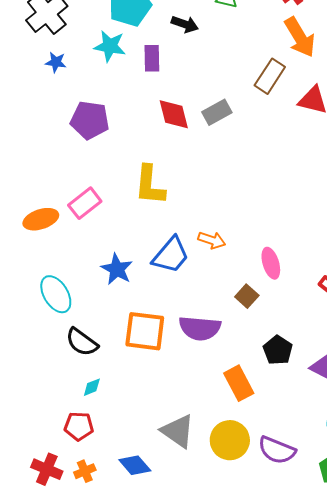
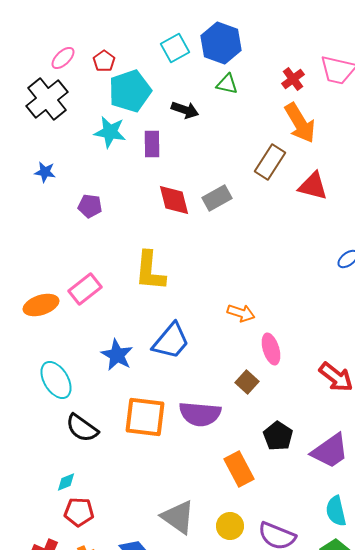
blue star: (56, 62) -> (45, 172), moved
purple pentagon: (90, 120) -> (90, 206), size x0.6
orange arrow: (212, 240) -> (241, 313), moved
cyan diamond: (92, 387) -> (66, 482), moved
yellow circle: (230, 440) -> (230, 526), size x0.7

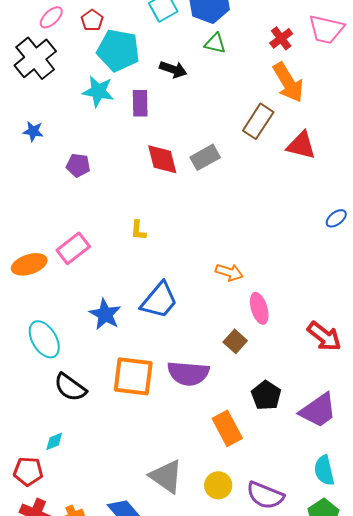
cyan pentagon: (130, 91) -> (118, 50), turned 30
yellow L-shape: (150, 271) -> (138, 230), size x0.5
red pentagon: (79, 512) -> (28, 471), moved

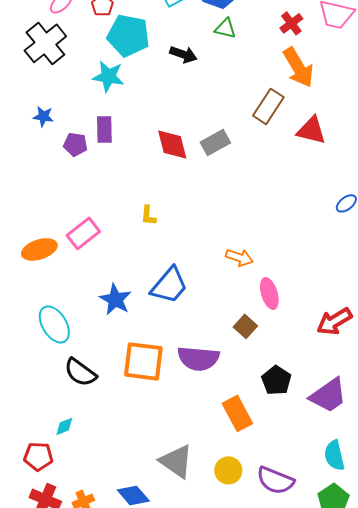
purple rectangle: (140, 103) -> (104, 129), moved
purple pentagon: (78, 165) -> (75, 144), moved
red arrow: (324, 336) -> (334, 321), turned 111

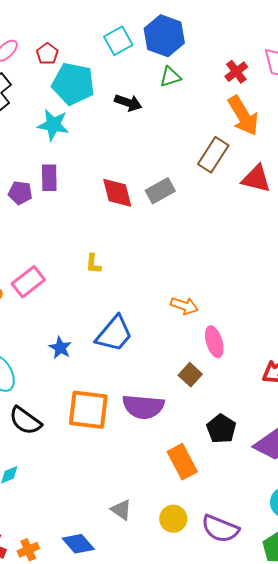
green triangle: (225, 28) -> (170, 77), turned -30
blue star: (115, 299) -> (60, 348), size x0.7
gray triangle: (176, 461) -> (121, 510), size x0.6

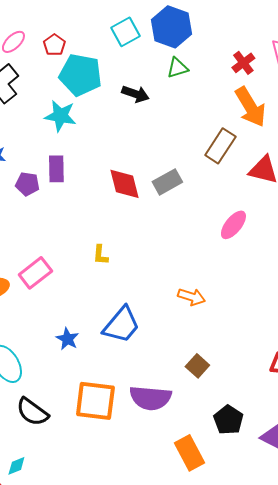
pink ellipse: (214, 342) -> (233, 225), moved, turned 56

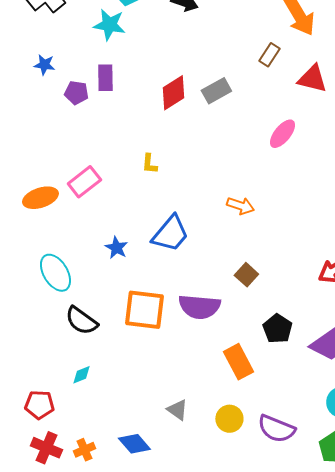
brown rectangle: (220, 146) -> (269, 55), size x0.7
red diamond: (124, 184) -> (173, 93), turned 72
cyan diamond: (16, 466) -> (81, 375), moved

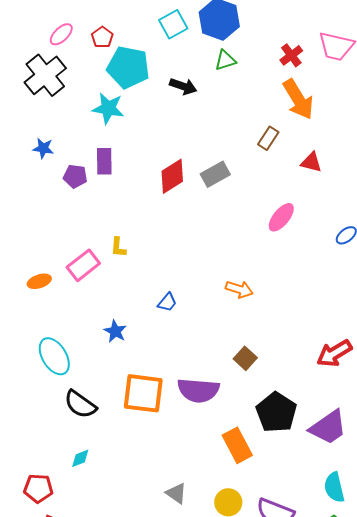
red triangle: (312, 79) -> (311, 162), size x0.7
yellow L-shape: (149, 164) -> (118, 247), moved
orange ellipse: (40, 198) -> (39, 281), size x0.7
blue trapezoid: (170, 234) -> (167, 302), moved, size x0.5
black pentagon: (277, 329) -> (276, 412), size x1.4

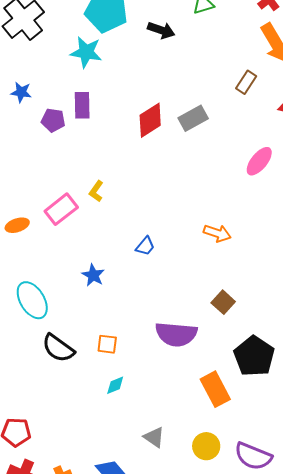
yellow L-shape: (118, 247) -> (96, 191), turned 30
orange square: (143, 393) -> (107, 344), moved, size x0.5
cyan diamond: (80, 458) -> (115, 385), moved

